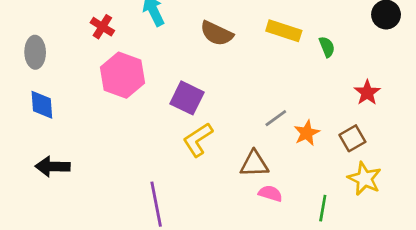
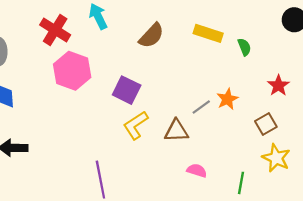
red cross: (102, 27) -> (55, 30), size x1.5
brown semicircle: (217, 33) -> (151, 36), turned -72
orange star: (307, 133) -> (227, 99), moved
brown triangle: (254, 164) -> (176, 131), moved

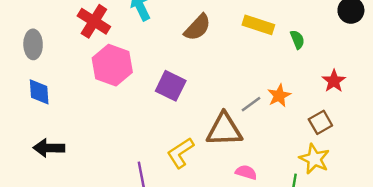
yellow L-shape: (136, 125) -> (180, 153), moved
brown triangle: (176, 131) -> (224, 130), size x1.4
yellow star: (276, 158) -> (314, 159), moved

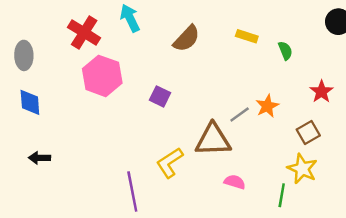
yellow rectangle: (258, 25) -> (247, 36), size x0.7
purple square: (171, 86) -> (160, 96), size x0.7
black arrow: (49, 148) -> (40, 158), size x0.7

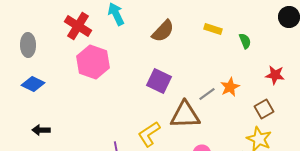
red star: (321, 92) -> (275, 75), turned -30
purple square: (160, 96) -> (159, 81), moved, size x1.4
blue diamond: (30, 102) -> (33, 84), turned -60

